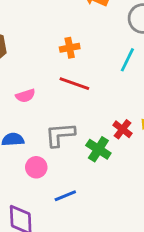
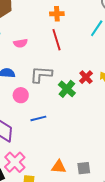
red line: (74, 84) -> (57, 40), turned 45

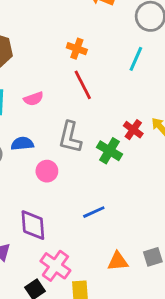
orange cross: (57, 14) -> (77, 49), turned 32
gray L-shape: (41, 74) -> (70, 137), turned -70
blue line: (38, 118) -> (94, 212), moved

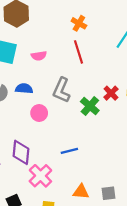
pink cross: (55, 266) -> (40, 176), moved

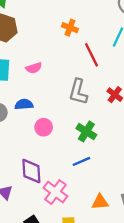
red line: (79, 52) -> (91, 55), moved
gray L-shape: (61, 90) -> (78, 92), moved
green cross: (90, 106) -> (86, 132), moved

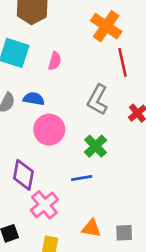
orange cross: (70, 28) -> (106, 26), size x1.6
pink semicircle: (34, 68) -> (55, 61), turned -70
pink circle: (44, 127) -> (49, 130), size x1.5

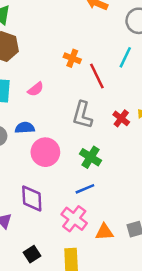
orange cross: (106, 26) -> (72, 58), moved, size x0.6
pink semicircle: (55, 61) -> (36, 89), turned 49
pink cross: (44, 205) -> (74, 219), moved

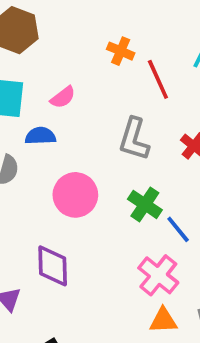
blue semicircle: (25, 128) -> (40, 136), moved
blue line: (85, 189) -> (178, 229), moved, turned 72
pink cross: (74, 219) -> (158, 275), moved

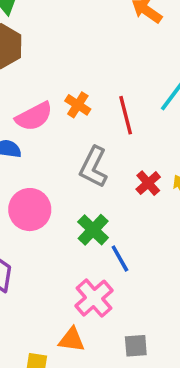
orange cross: (121, 51) -> (78, 105), moved
pink semicircle: (63, 97) -> (34, 116), size x1.5
orange triangle: (163, 320) -> (72, 340), moved

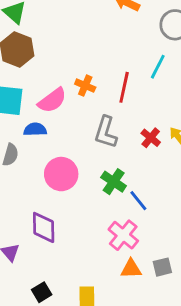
red line: (126, 115) -> (124, 87), turned 36
orange triangle: (72, 340) -> (131, 269), moved

